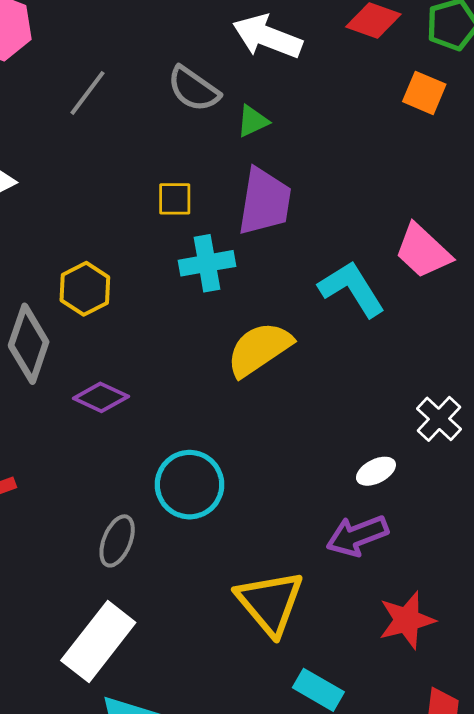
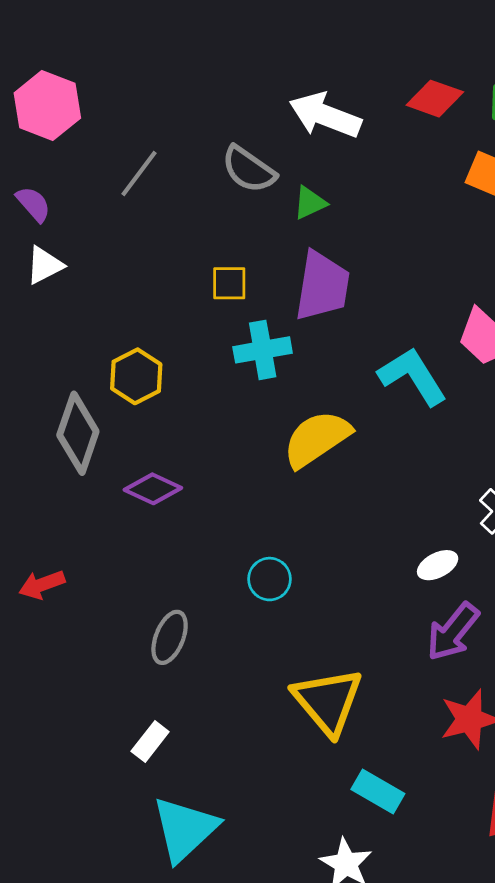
cyan circle: (190, 485) -> (270, 579), moved, size x0.6
purple arrow: (357, 536) -> (453, 632), moved, turned -30
white rectangle: (98, 642) -> (150, 742), size x0.5

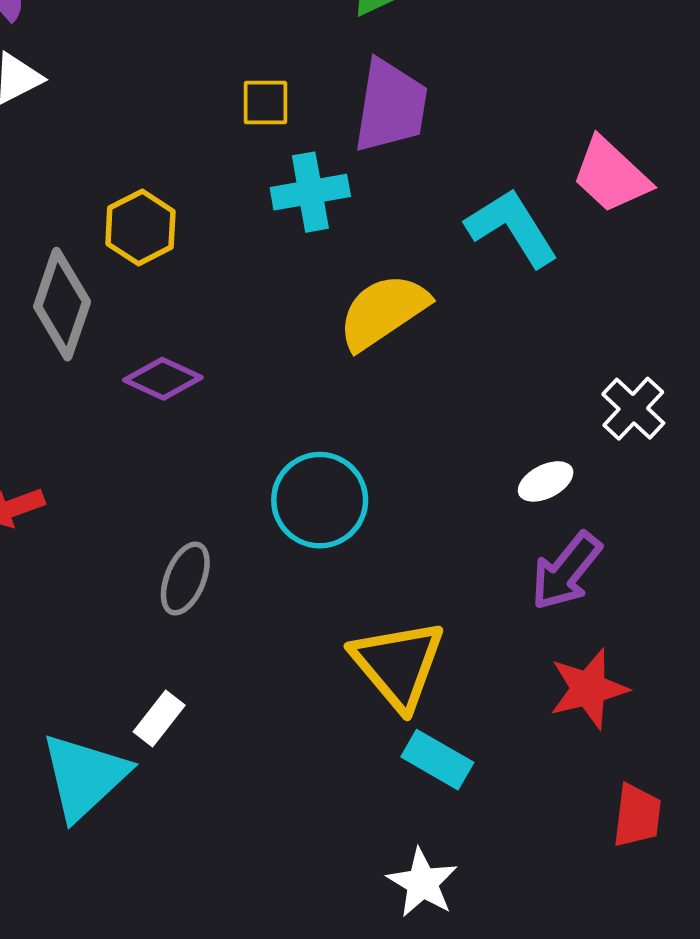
cyan circle: (270, 579) -> (320, 500), size x1.6
cyan rectangle: (378, 791) -> (437, 760), moved
cyan triangle: (185, 829) -> (84, 776), moved

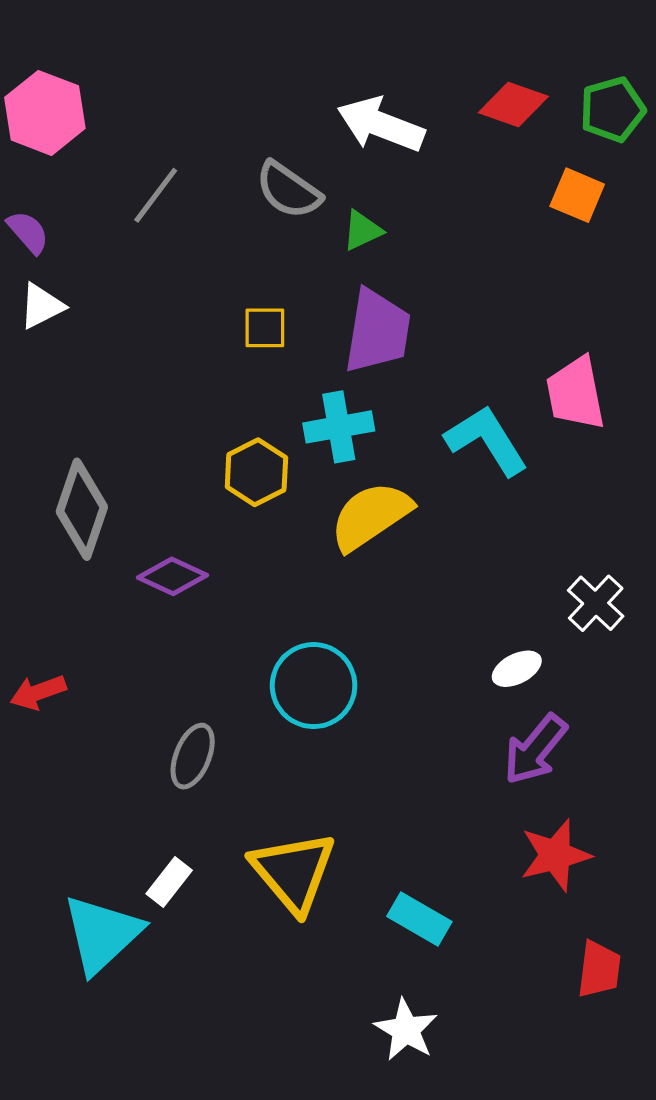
pink trapezoid: (611, 175) -> (576, 393), turned 36
cyan cross: (310, 192) -> (339, 427), moved
yellow hexagon: (140, 228) -> (256, 472), moved
yellow triangle: (398, 664) -> (293, 872), moved

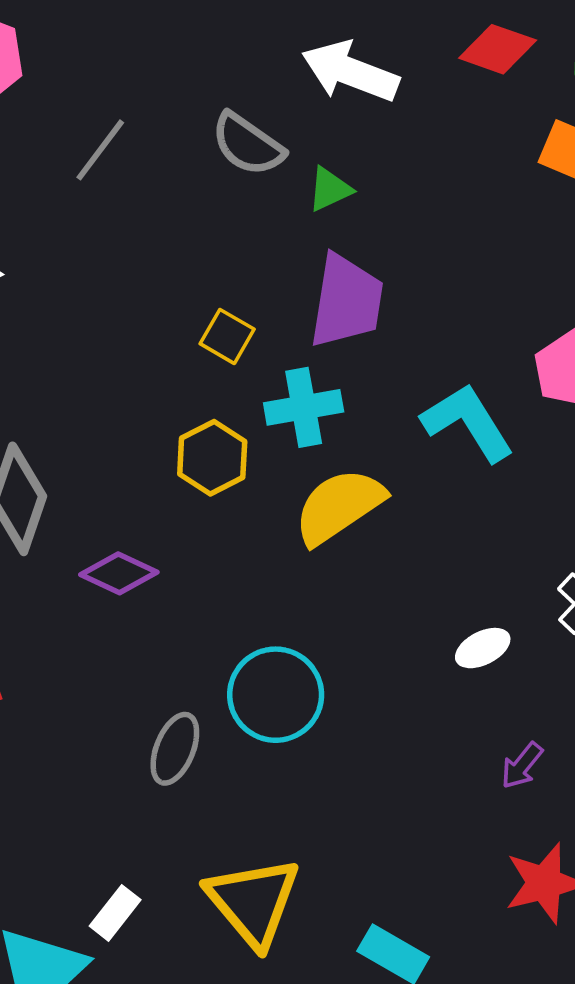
yellow square: (265, 328) -> (227, 336), moved, turned 30
white ellipse: (517, 669) -> (483, 648), moved
purple arrow: (535, 749) -> (522, 766), size x0.6
gray ellipse: (193, 756) -> (175, 749), moved

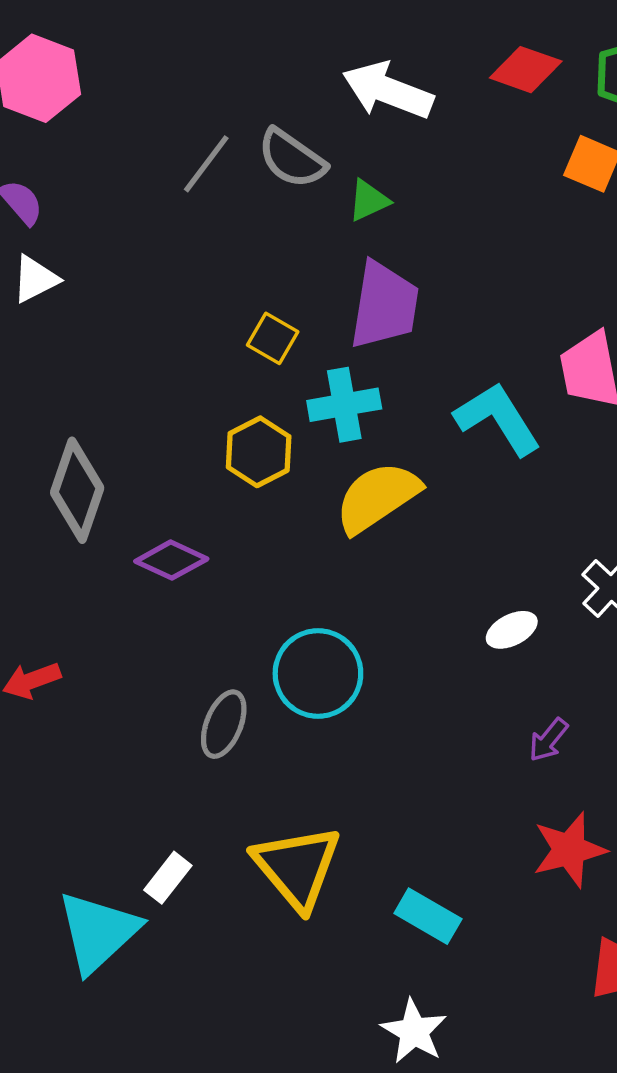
gray line: (100, 150) -> (206, 164), moved

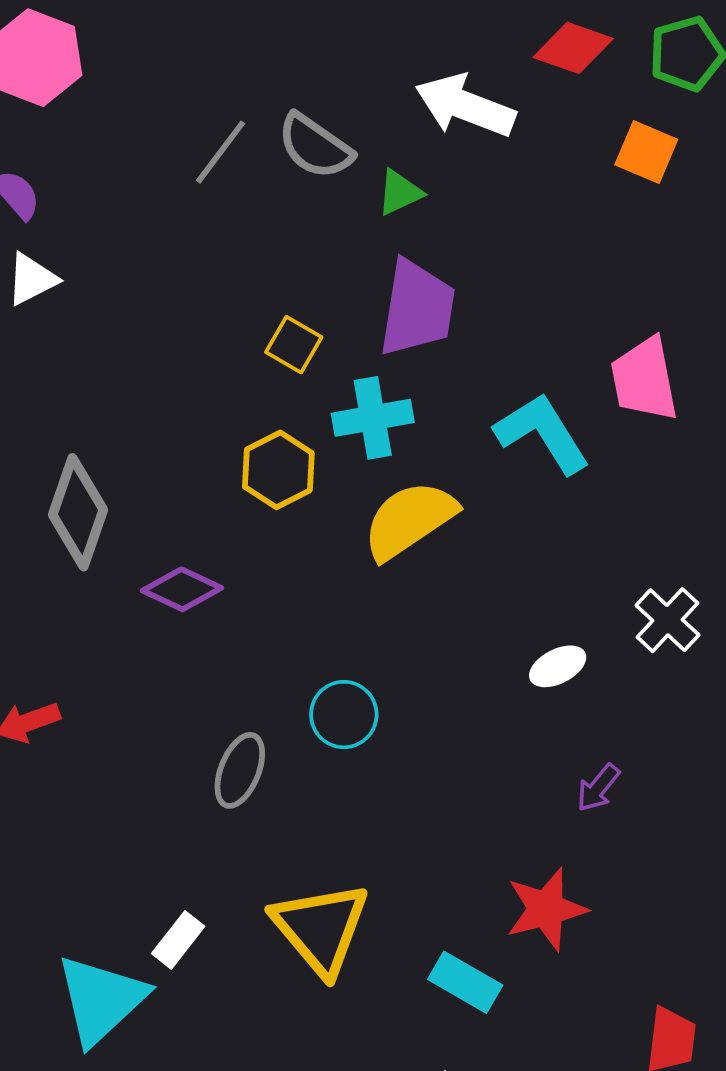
white arrow: (388, 91) -> (465, 106), moved
cyan circle: (318, 674) -> (344, 715), size x0.7
red star: (569, 850) -> (546, 909), moved

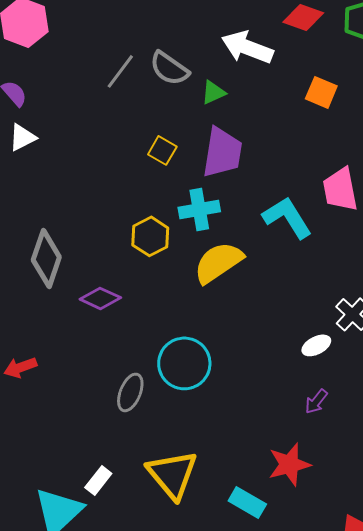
orange square: (646, 152) -> (321, 92), moved
yellow square: (294, 345) -> (162, 150), moved
white ellipse: (558, 666) -> (316, 345), moved
cyan circle: (344, 715) -> (184, 363), size x1.5

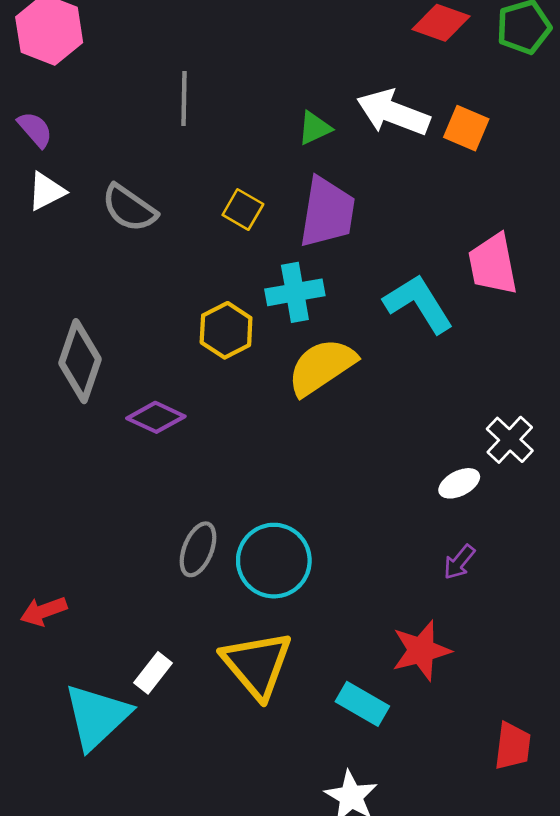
white arrow: (247, 47) -> (393, 113), moved
gray semicircle: (169, 68) -> (129, 208), moved
gray line: (120, 71) -> (184, 99), turned -36
cyan circle: (184, 363) -> (274, 561), moved
red arrow: (20, 367) -> (44, 611), moved

